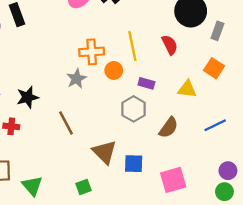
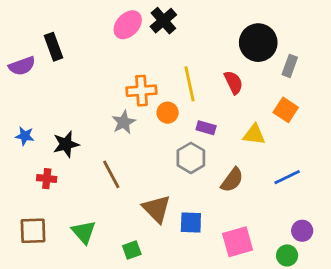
green triangle: (32, 186) -> (84, 232), moved
green circle: (224, 192) -> (287, 255), moved

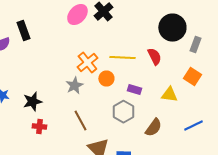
yellow line: (190, 84) -> (122, 58), turned -75
orange cross: (141, 91) -> (87, 62), turned -35
brown line: (111, 174) -> (80, 120), moved
red cross: (47, 179) -> (39, 126), moved

